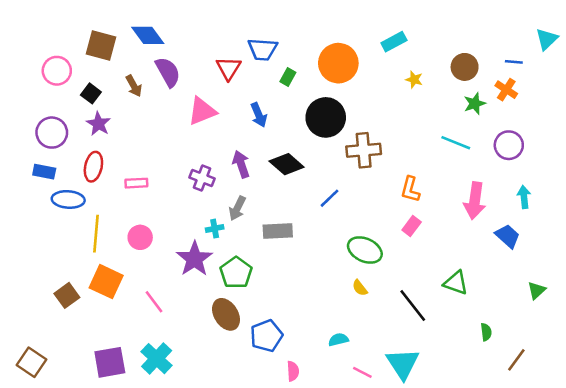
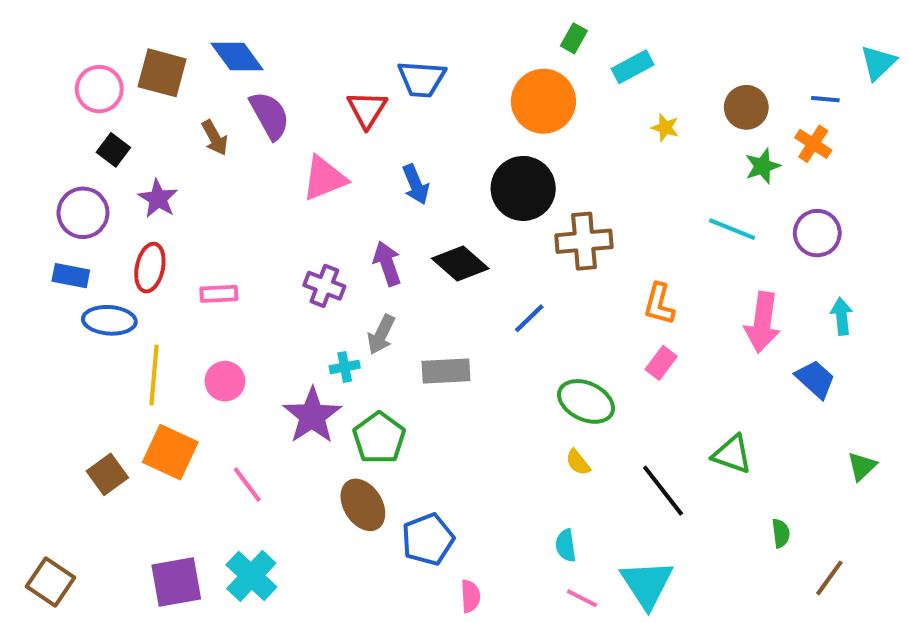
pink circle: (57, 71) -> (99, 89), moved
green rectangle: (288, 77) -> (574, 38), moved
black square: (91, 93) -> (113, 150), moved
cyan semicircle: (338, 340) -> (566, 545), moved, turned -84

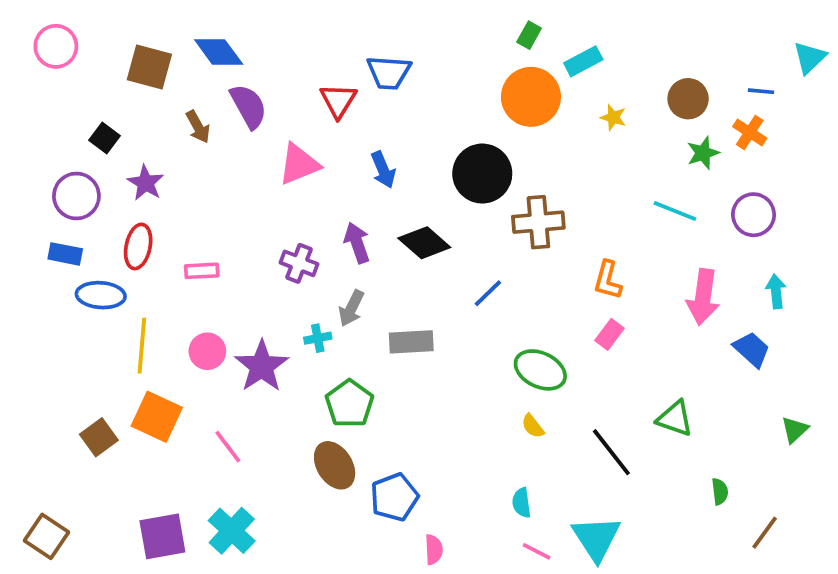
pink circle: (99, 89) -> (56, 46), moved
orange circle: (543, 101) -> (531, 97), moved
purple star: (312, 416) -> (262, 366), moved

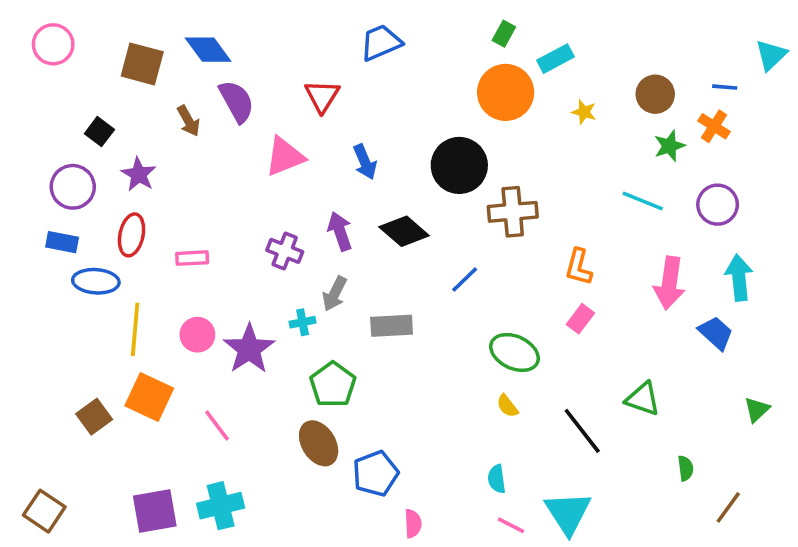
blue trapezoid: (389, 73) -> (381, 43), moved, turned 153
cyan arrow: (776, 291) -> (739, 278), size x1.4
cyan cross: (232, 531) -> (221, 506), turned 33

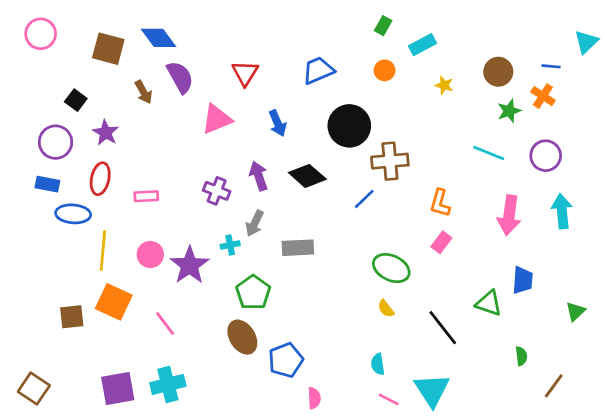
blue trapezoid: (381, 43) -> (318, 70), moved
orange circle: (506, 92) -> (385, 70), size x0.5
blue line: (465, 279) -> (364, 199), moved
blue trapezoid: (716, 333) -> (523, 280), moved, turned 52
brown square: (94, 417) -> (72, 317), turned 30

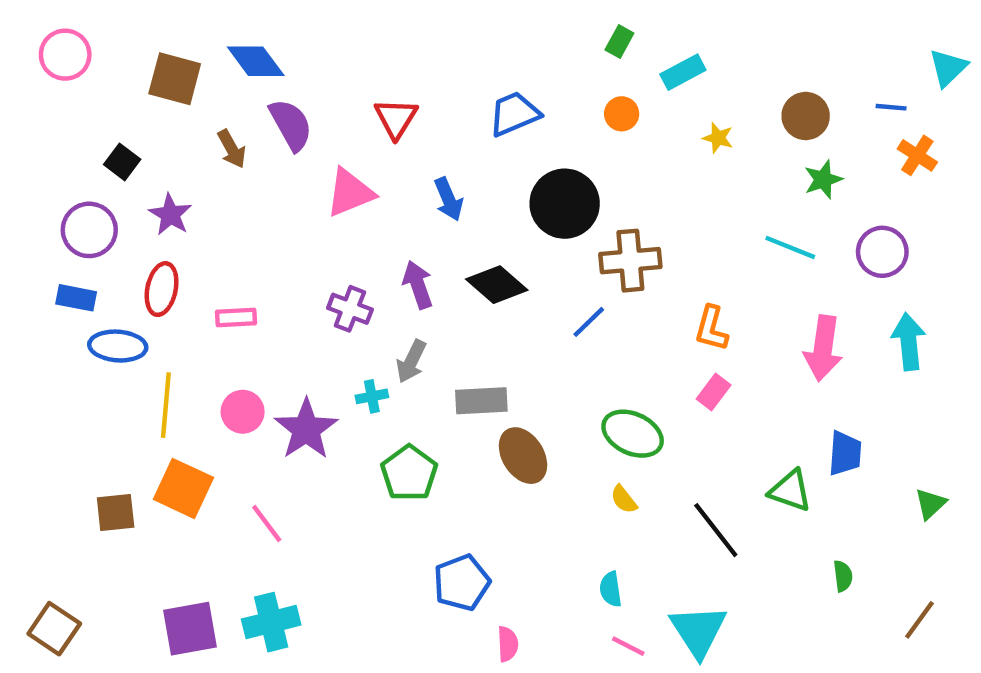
orange cross: (543, 96) -> (917, 155), moved
brown ellipse: (242, 337) -> (523, 456), moved
brown line: (554, 386) -> (920, 620), moved

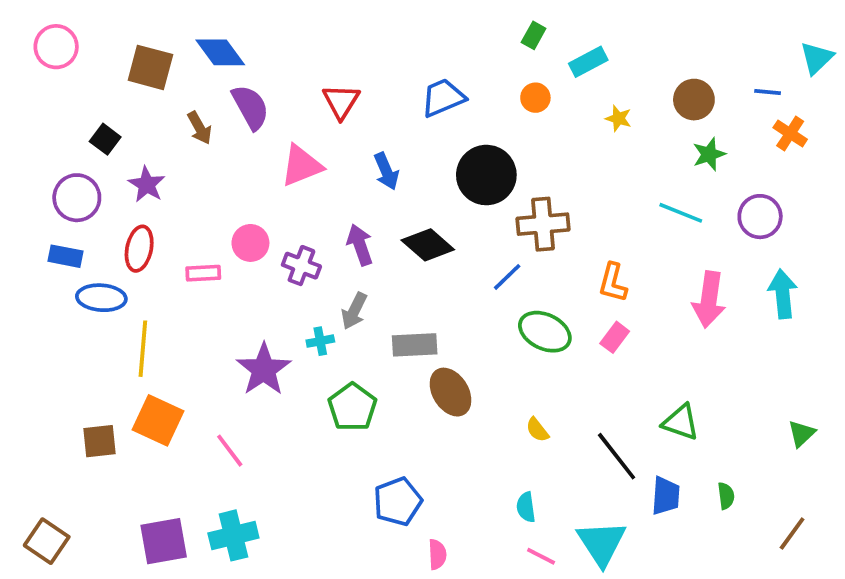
pink circle: (243, 412) -> (250, 243), moved
green ellipse: (633, 434) -> (545, 332), moved
blue trapezoid: (845, 453) -> (666, 496), moved

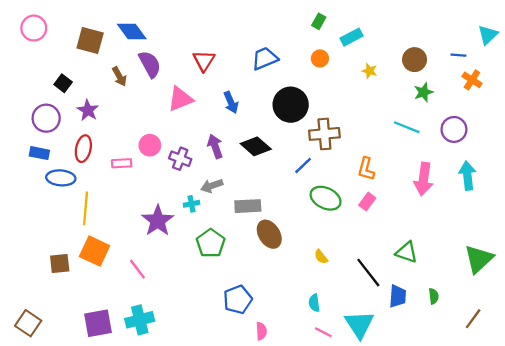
gray arrow: (354, 311) -> (212, 186), turned 45
green triangle: (802, 434) -> (479, 259), size x1.8

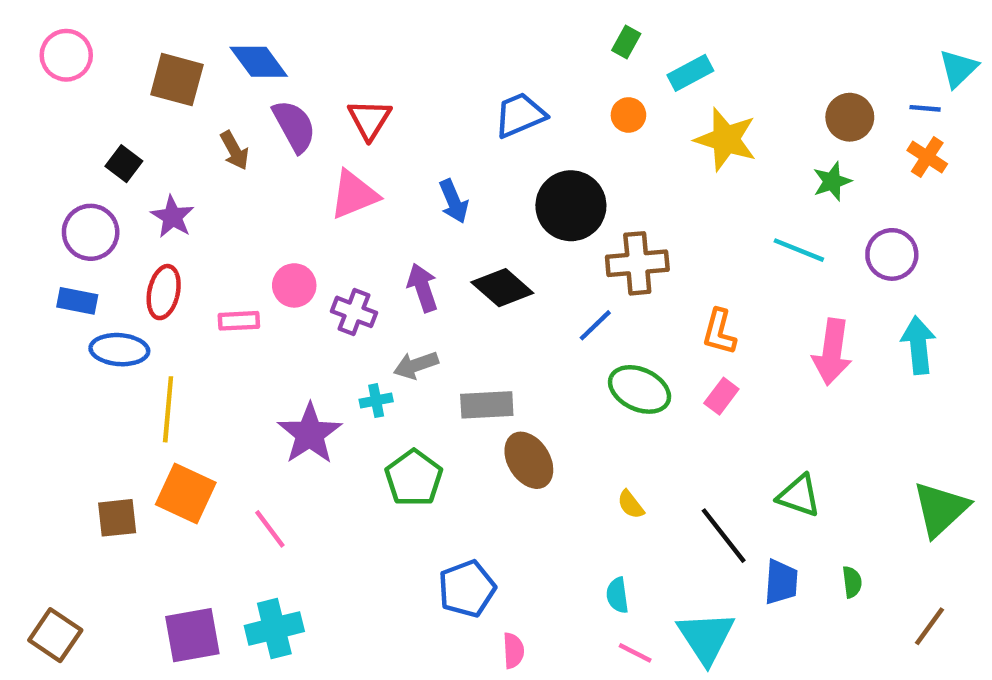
blue line: (458, 55) -> (925, 108), moved
brown circle: (415, 60) -> (850, 117), moved
red triangle: (204, 61) -> (369, 119), moved
yellow star: (369, 71) -> (726, 139), size x2.0

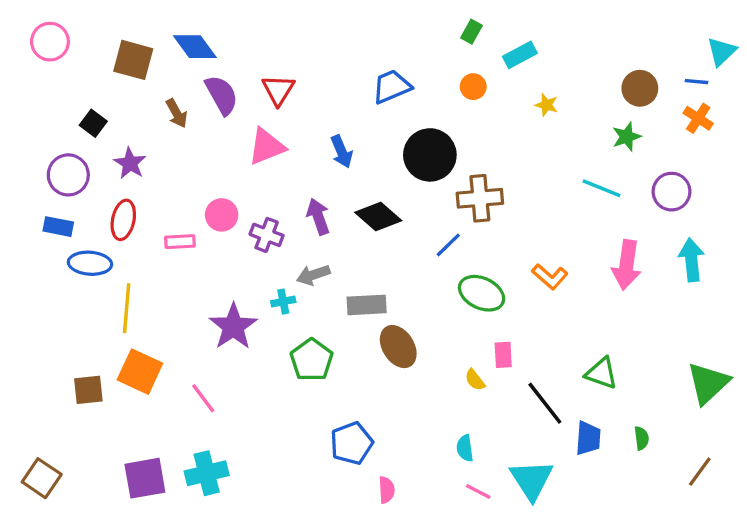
yellow star: (726, 139) -> (547, 105), size x0.5
orange L-shape: (719, 332) -> (550, 277), moved, turned -64
pink rectangle: (721, 396) -> (503, 355), moved, turned -40

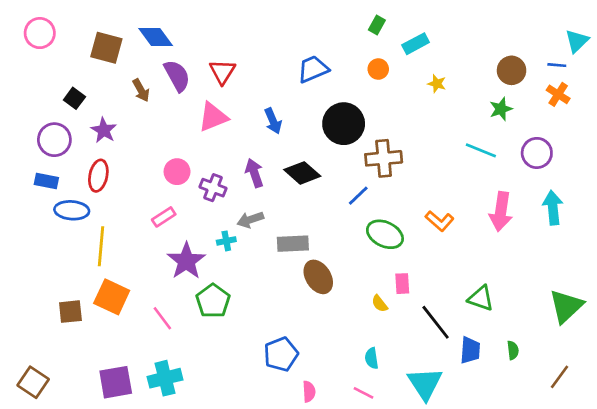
pink rectangle: (180, 242) -> (164, 217), moved, turned -30
green pentagon: (312, 360) -> (213, 301), moved
pink line: (478, 492) -> (364, 393), moved

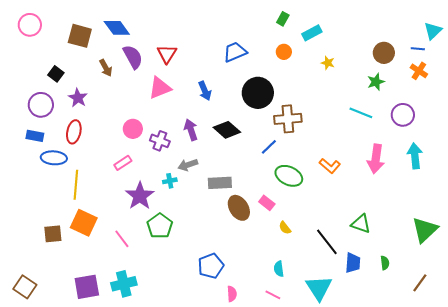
pink rectangle: (402, 284) -> (267, 203), moved, turned -49

